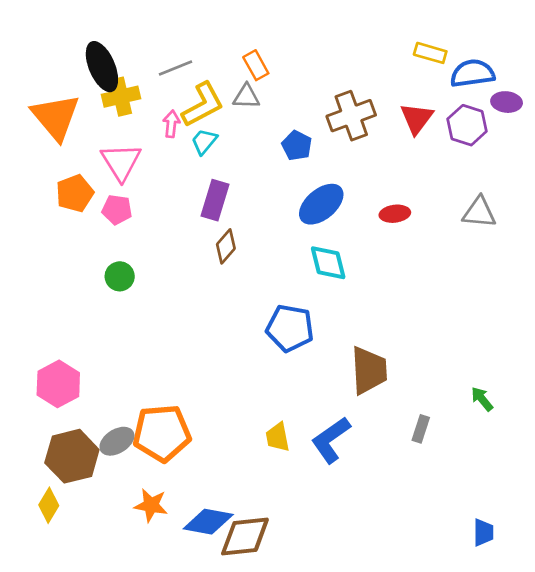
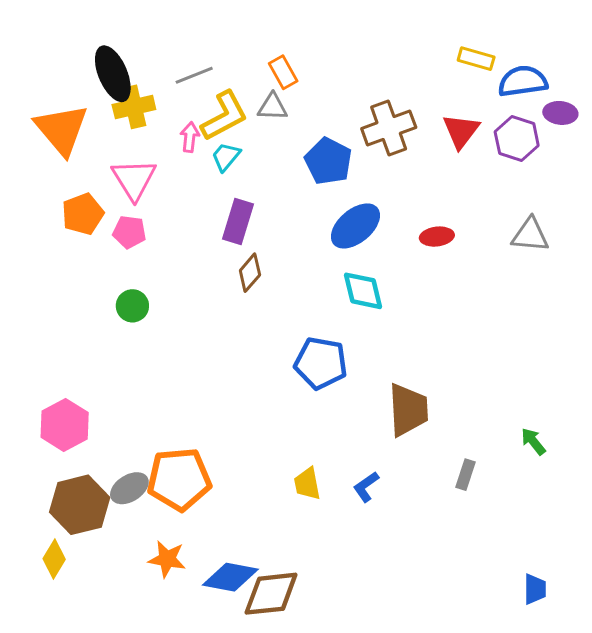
blue pentagon: (297, 146) -> (328, 161), size x1.4
blue L-shape: (331, 440) -> (366, 487), size x0.6

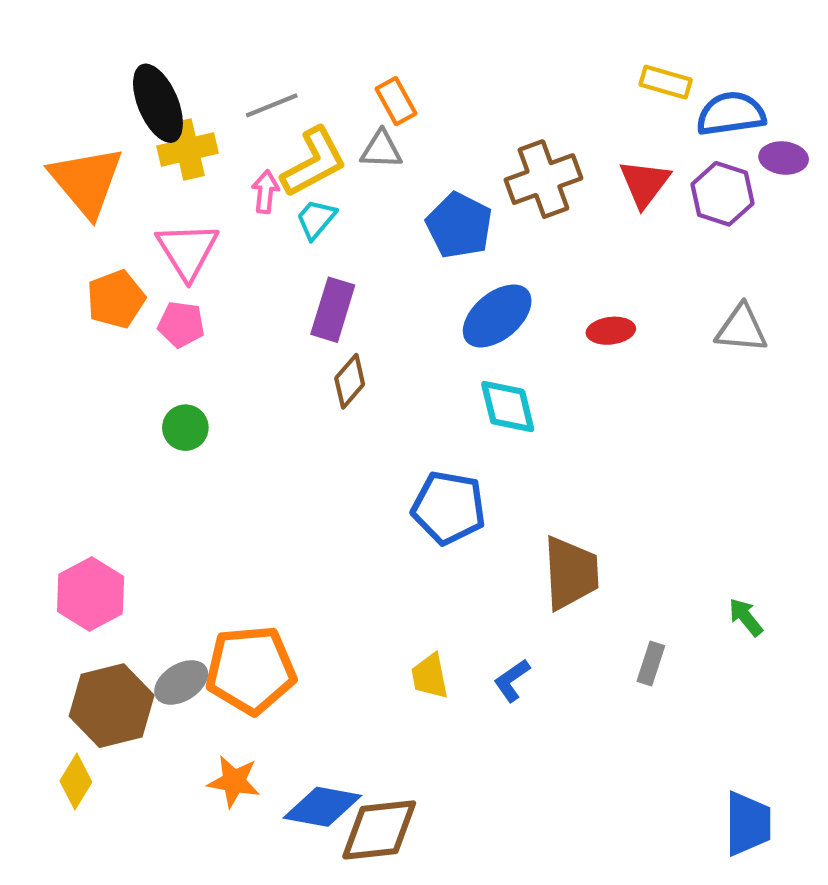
blue trapezoid: (535, 589) -> (748, 824), size x1.5

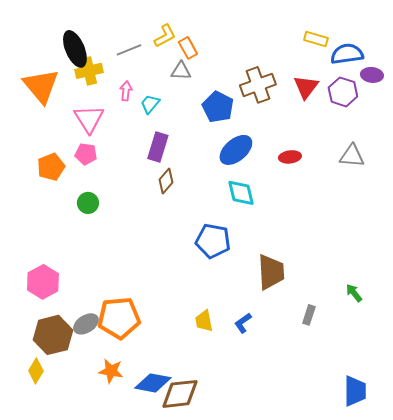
yellow L-shape: (314, 162) -> (165, 36), moved, size x0.7
orange pentagon: (116, 299) -> (51, 167), moved

